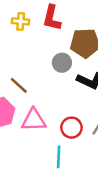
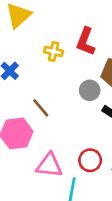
yellow cross: (21, 21) -> (54, 51), moved
pink triangle: (34, 120) -> (49, 165), moved

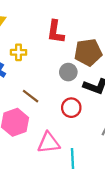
yellow cross: (54, 51) -> (18, 52), moved
red circle: (90, 160) -> (71, 108), moved

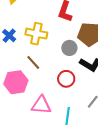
yellow cross: (18, 52) -> (36, 34), moved, size x1.5
cyan line: (73, 159) -> (68, 116), moved

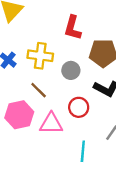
gray circle: (69, 48) -> (71, 70), moved
pink triangle: (41, 105) -> (51, 124), moved

